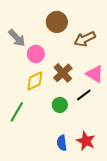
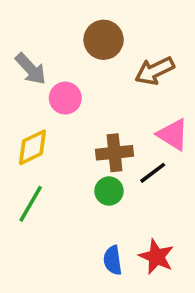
brown cross: (63, 73) -> (114, 153), moved, turned 36
yellow diamond: (35, 81) -> (32, 147), moved

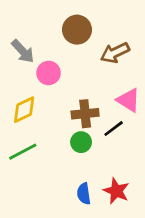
green line: (31, 204) -> (23, 152), turned 32

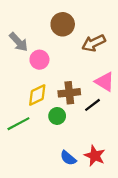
yellow diamond: (24, 110) -> (37, 95), moved
green circle: (81, 142) -> (57, 116), moved
blue semicircle: (84, 194) -> (68, 158), turned -42

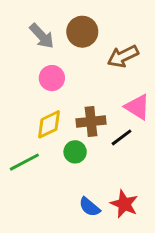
gray arrow: (18, 42) -> (42, 36), moved

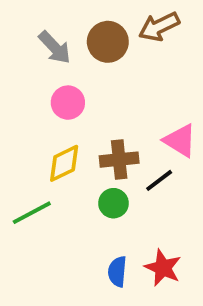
brown arrow: (123, 56) -> (159, 27), moved
green circle: (75, 152) -> (113, 203), moved
blue semicircle: (90, 207) -> (117, 272), turned 55

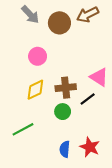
gray arrow: (55, 47) -> (30, 15), moved
green line: (32, 213) -> (23, 129), moved

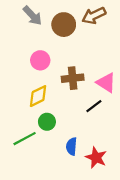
brown cross: (66, 88) -> (73, 78), moved
green circle: (63, 112) -> (47, 122), moved
blue semicircle: (65, 149) -> (72, 146), moved

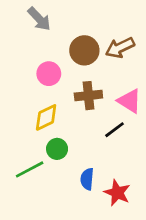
brown arrow: (94, 16) -> (120, 48), moved
brown circle: (64, 25) -> (84, 50), moved

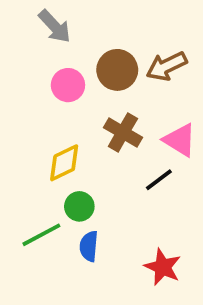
pink circle: (49, 74) -> (68, 85), moved
brown cross: (88, 96) -> (123, 132), turned 36
blue semicircle: (87, 179) -> (89, 246), moved

